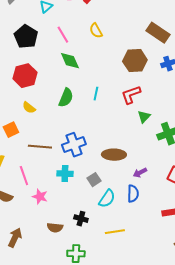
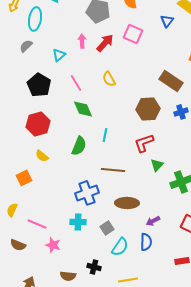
cyan line: (96, 94) -> (105, 135), moved
brown line: (40, 147) -> (113, 170), moved
pink line: (24, 176) -> (37, 224), turned -48

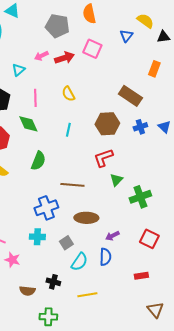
pink arrow: (82, 41) -> (41, 56), turned -112
red arrow: (105, 43) -> (64, 58), turned 30
pink line: (76, 83) -> (35, 98), turned 30
green diamond: (83, 109) -> (28, 124), moved
cyan line: (105, 135) -> (68, 130), moved

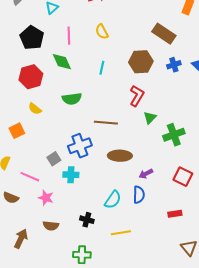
red L-shape: (103, 158) -> (137, 96), turned 140
green semicircle: (38, 161) -> (72, 99), turned 60
gray square: (66, 243) -> (54, 159), moved
brown semicircle: (27, 291) -> (51, 226), moved

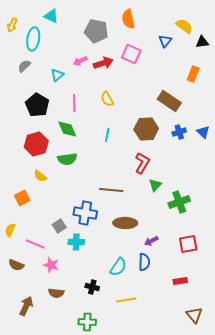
green semicircle: (72, 99) -> (67, 159), moved
blue cross: (80, 146) -> (85, 213), turned 30
red square: (183, 177) -> (188, 244), turned -36

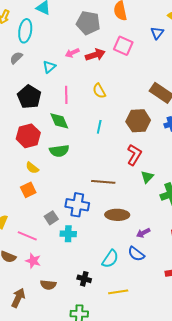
orange square: (22, 198) -> (28, 190), moved
blue semicircle: (144, 262) -> (136, 254), turned 126
pink star: (51, 265) -> (33, 261), moved

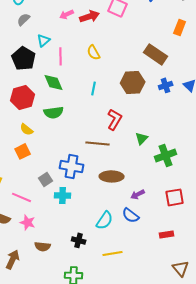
gray semicircle: (16, 58) -> (24, 19), moved
cyan triangle: (49, 67) -> (44, 40), moved
red L-shape: (134, 155) -> (115, 119), moved

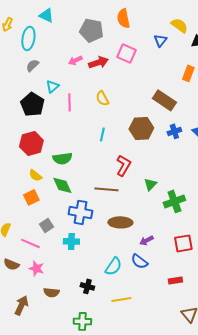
green diamond: (54, 82) -> (62, 185), moved
gray square: (46, 179) -> (46, 225), moved

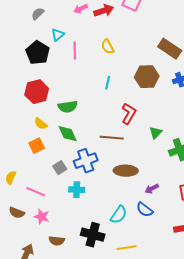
blue cross: (80, 212) -> (86, 161), turned -30
gray square: (46, 225) -> (60, 168), moved
black cross: (87, 286) -> (93, 235), size x1.6

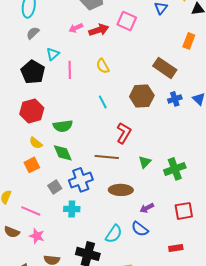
cyan line: (108, 83) -> (103, 102), turned -40
green triangle: (156, 133) -> (145, 162), moved

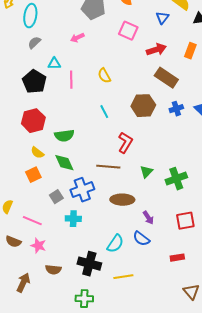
red arrow: (99, 30) -> (156, 50), moved
cyan triangle: (53, 54) -> (54, 64), turned 40
purple arrow: (147, 208) -> (148, 218), turned -96

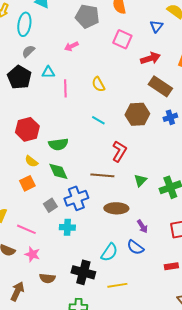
black pentagon: (34, 82) -> (19, 77), moved
cyan line: (104, 112) -> (98, 120), turned -32

